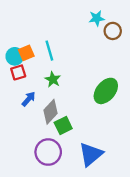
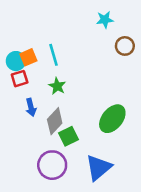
brown circle: (113, 31) -> (125, 46), moved
green ellipse: (106, 91) -> (112, 119), moved
blue arrow: (29, 99) -> (31, 107), turned 126

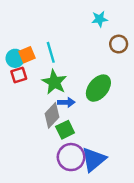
green star: (57, 86) -> (54, 82), size x1.5
blue arrow: (31, 107) -> (66, 102), moved, turned -77
green ellipse: (112, 119) -> (98, 88), moved
purple circle: (52, 165) -> (71, 157), moved

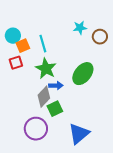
cyan star: (100, 19) -> (80, 28), moved
cyan circle: (15, 58) -> (13, 36), moved
purple circle: (71, 157) -> (36, 129), moved

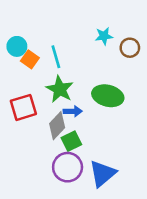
orange square: (23, 46) -> (30, 59), turned -32
red square: (16, 63) -> (23, 107), moved, size x1.5
green ellipse: (83, 74) -> (108, 96), turned 65
purple circle: (36, 129) -> (68, 167), moved

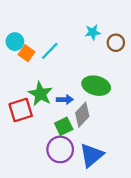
cyan line: (56, 57) -> (50, 51), turned 60
green star: (60, 89) -> (40, 94), moved
red square: (23, 107) -> (21, 110), moved
gray diamond: (57, 126) -> (82, 115), moved

